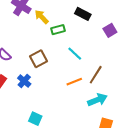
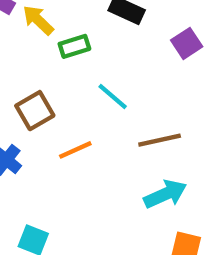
brown line: (96, 75) -> (160, 140), turned 48
orange line: (74, 82) -> (75, 150), moved

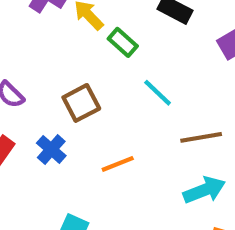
green rectangle: (74, 46) -> (123, 42), turned 56
orange line: (75, 150) -> (118, 164), moved

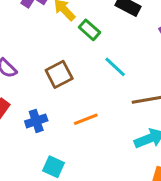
blue cross: (51, 149) -> (36, 121), moved, turned 30

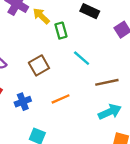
green rectangle: (90, 30) -> (61, 31), turned 35

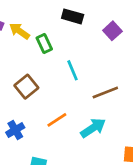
cyan line: (82, 58) -> (72, 70), turned 36
cyan arrow: (110, 112) -> (93, 128), moved

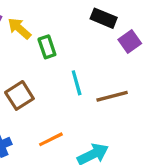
black rectangle: (73, 16) -> (104, 18), moved
brown line: (105, 92) -> (112, 96), moved

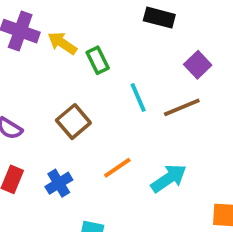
purple square: (130, 41) -> (198, 65), moved

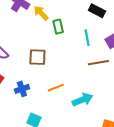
cyan line: (138, 97) -> (87, 38), moved
brown square: (73, 122) -> (37, 57), turned 30

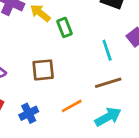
cyan line: (87, 38) -> (107, 50), moved
brown line: (98, 63) -> (108, 83), moved

